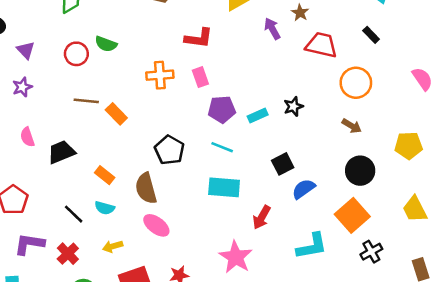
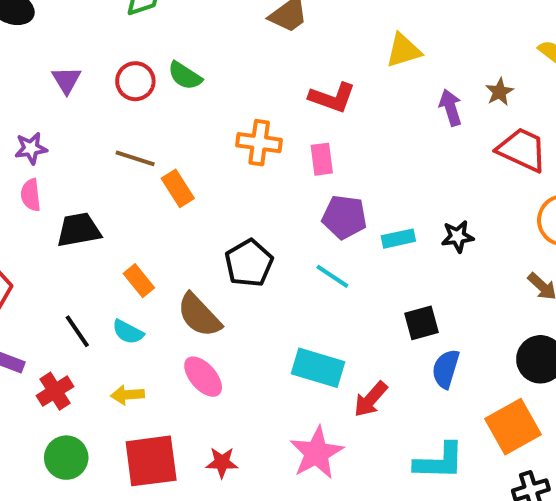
purple triangle: (26, 50) -> (67, 80), moved
purple star: (22, 87) -> (31, 148), moved
cyan rectangle: (224, 187) -> (318, 368), moved
brown semicircle: (146, 188) -> (199, 315), turned -40
blue semicircle: (304, 189) -> (446, 369), turned -50

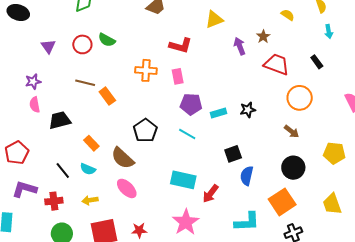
red cross: (55, 391) -> (54, 201), turned 30

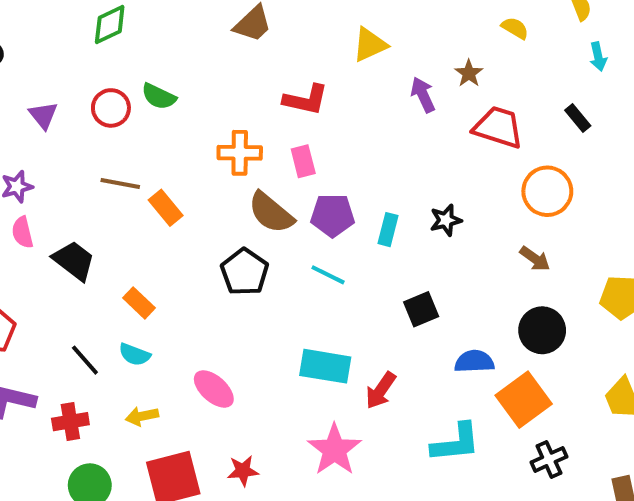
cyan rectangle: (219, 113) -> (388, 230), turned -56
black trapezoid: (60, 120) -> (74, 261), turned 55
brown semicircle: (123, 158) -> (271, 213), moved
blue semicircle: (247, 176) -> (474, 361), moved, turned 78

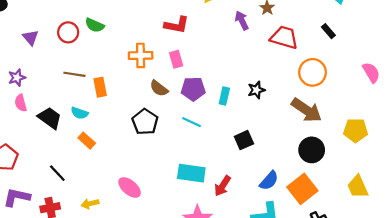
orange rectangle: (166, 208) -> (100, 87), turned 30
brown semicircle: (271, 213) -> (159, 88), size x0.7
brown arrow: (535, 259) -> (307, 110), size x1.8
cyan semicircle: (135, 355) -> (80, 113), moved
blue semicircle: (474, 361) -> (269, 181), moved, turned 135

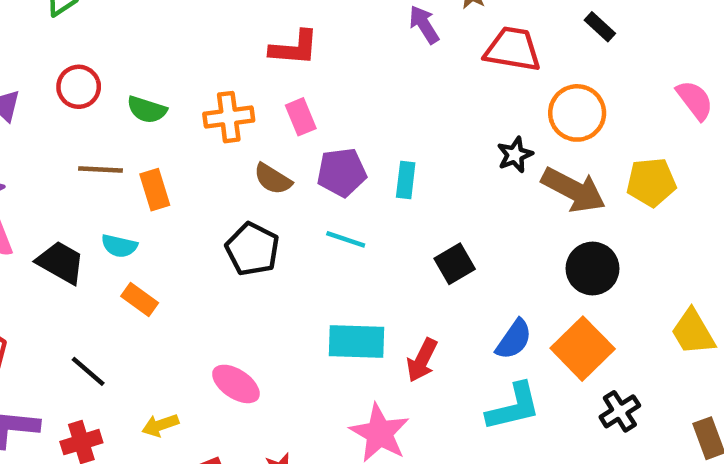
green semicircle: (95, 25) -> (147, 110), moved
black star: (256, 90) -> (515, 155), moved
yellow pentagon: (356, 130) -> (651, 182), moved

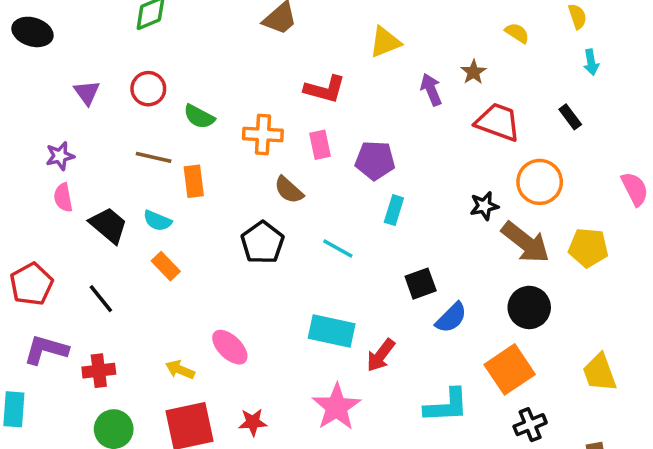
purple pentagon: (342, 172) -> (375, 160), moved
blue semicircle: (514, 339) -> (451, 318), moved
black line: (88, 371) -> (101, 299), moved
yellow arrow: (160, 425) -> (180, 370), moved, turned 32

